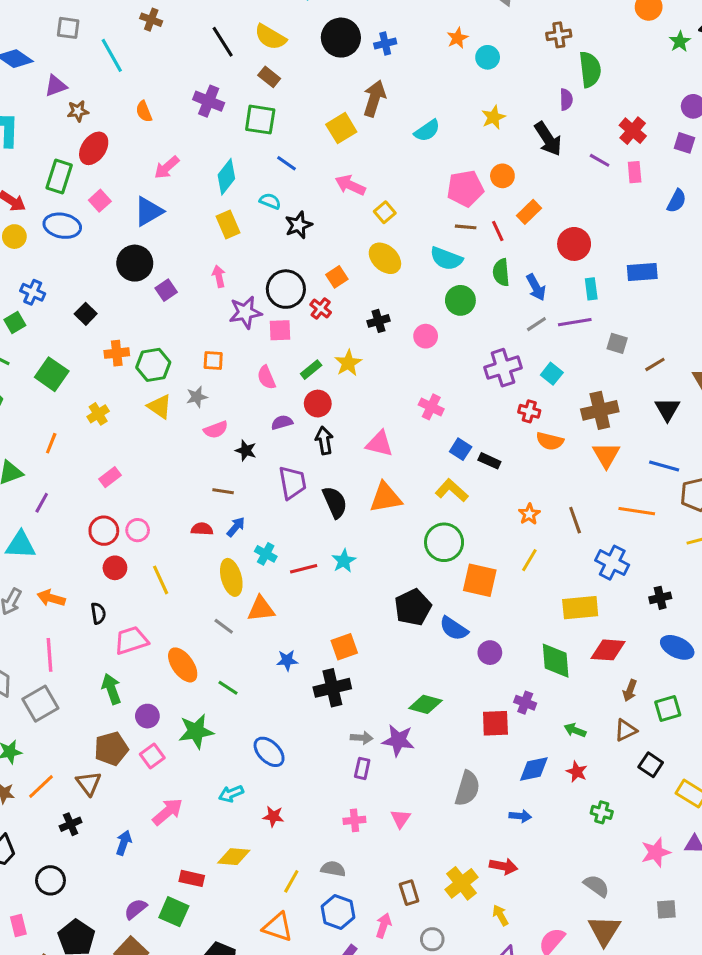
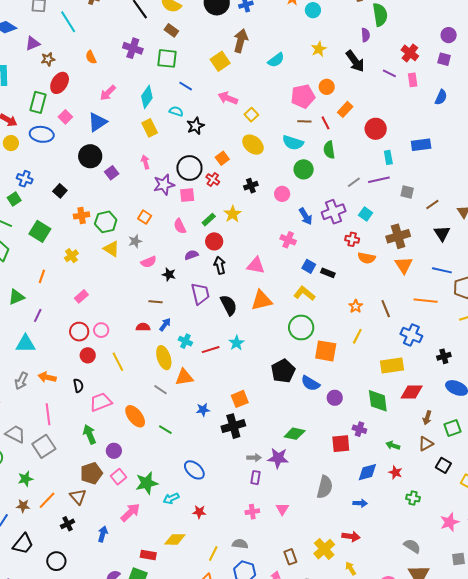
blue arrow: (536, 287) -> (306, 216), moved
orange square: (213, 361) -> (145, 217), turned 32
green star: (196, 731) -> (147, 483), moved

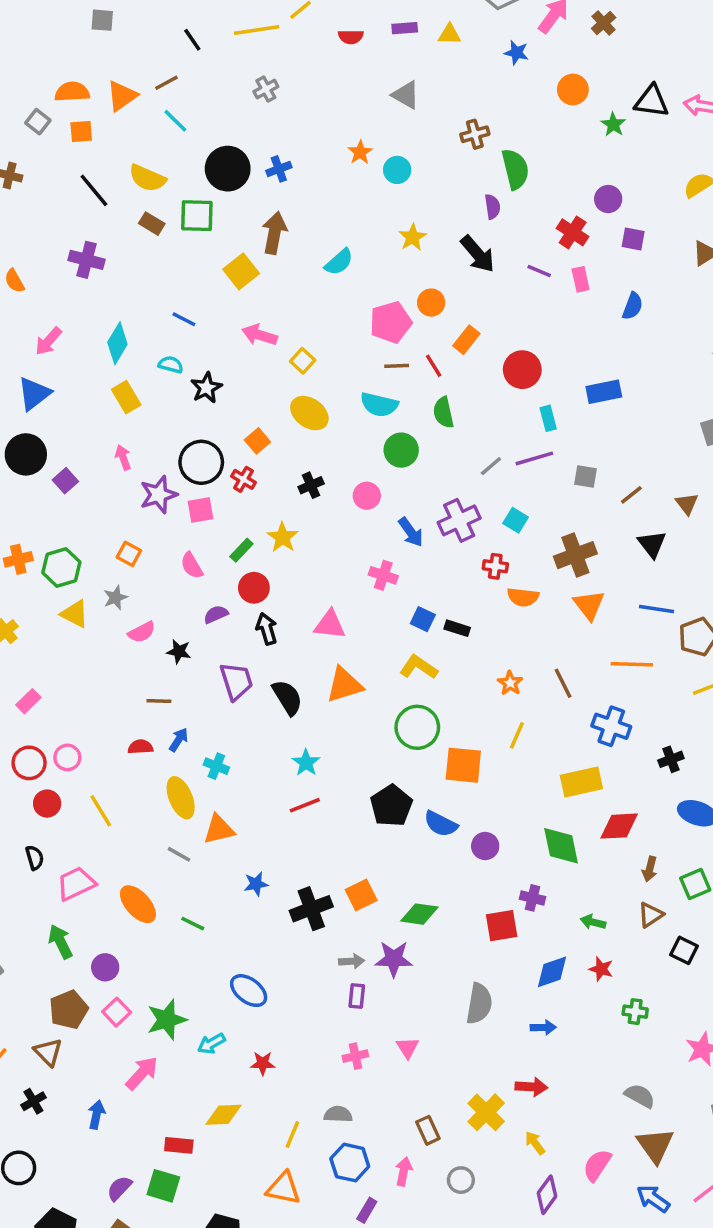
purple circle: (449, 35) -> (608, 199), moved
green square: (167, 58) -> (197, 216), moved
red line: (211, 350) -> (305, 805), moved
orange square: (240, 399) -> (361, 895), moved

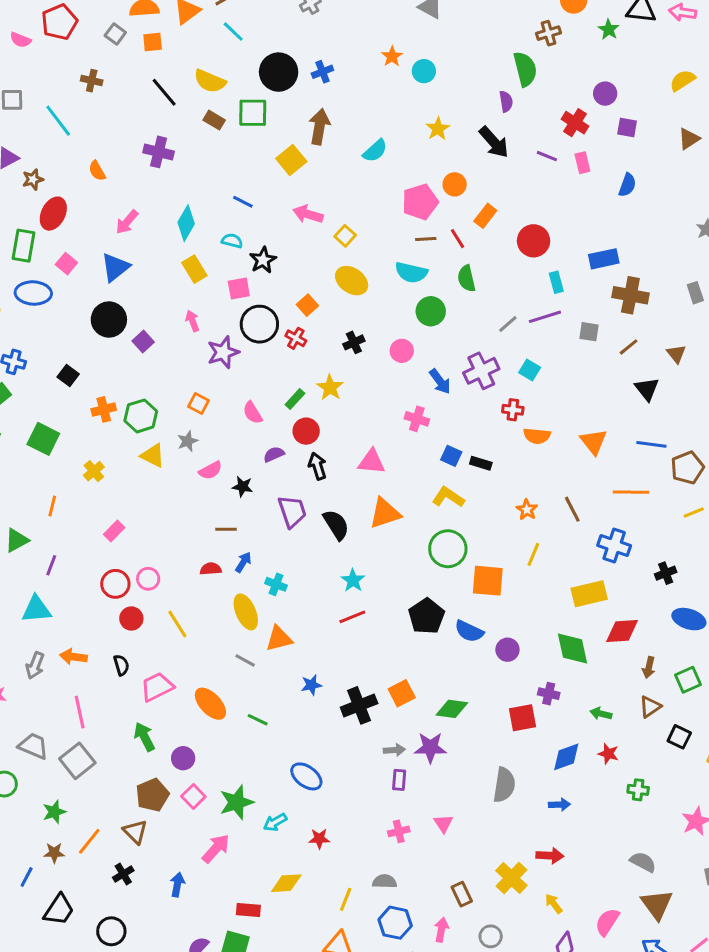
brown cross: (475, 134) -> (548, 33), moved
pink square: (201, 510) -> (239, 288), moved
brown cross: (575, 555) -> (630, 295), moved, turned 32

